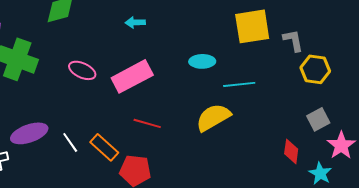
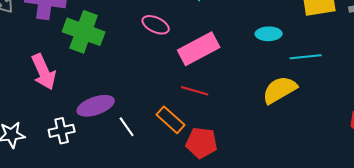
pink ellipse: (82, 70) -> (156, 25), moved
red line: (147, 123) -> (195, 91), moved
white line: (70, 142) -> (127, 127), moved

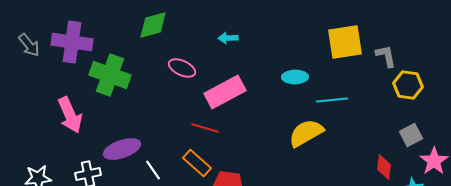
red line: (195, 91) -> (205, 128), moved

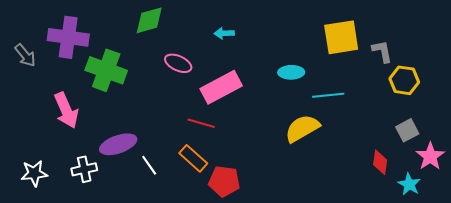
gray arrow: (29, 45) -> (25, 55), moved

